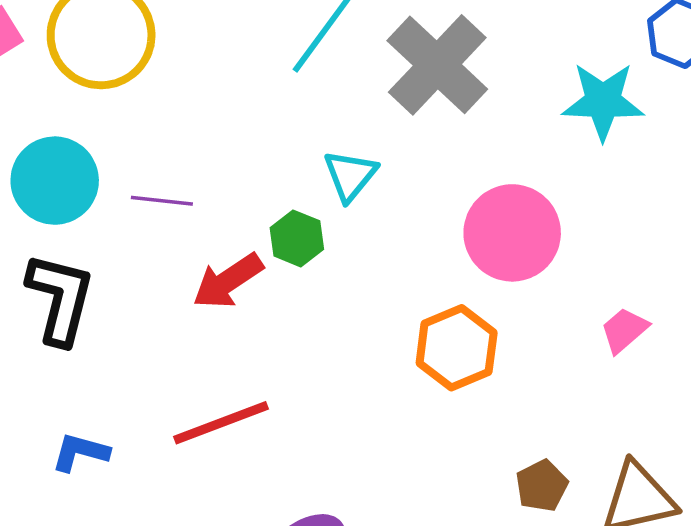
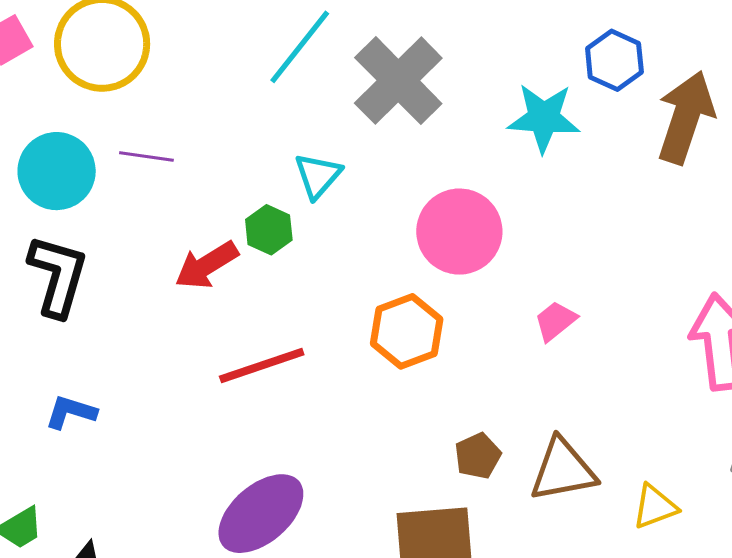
purple line: (162, 201) -> (146, 157), moved
red line: (221, 423) -> (262, 365), moved

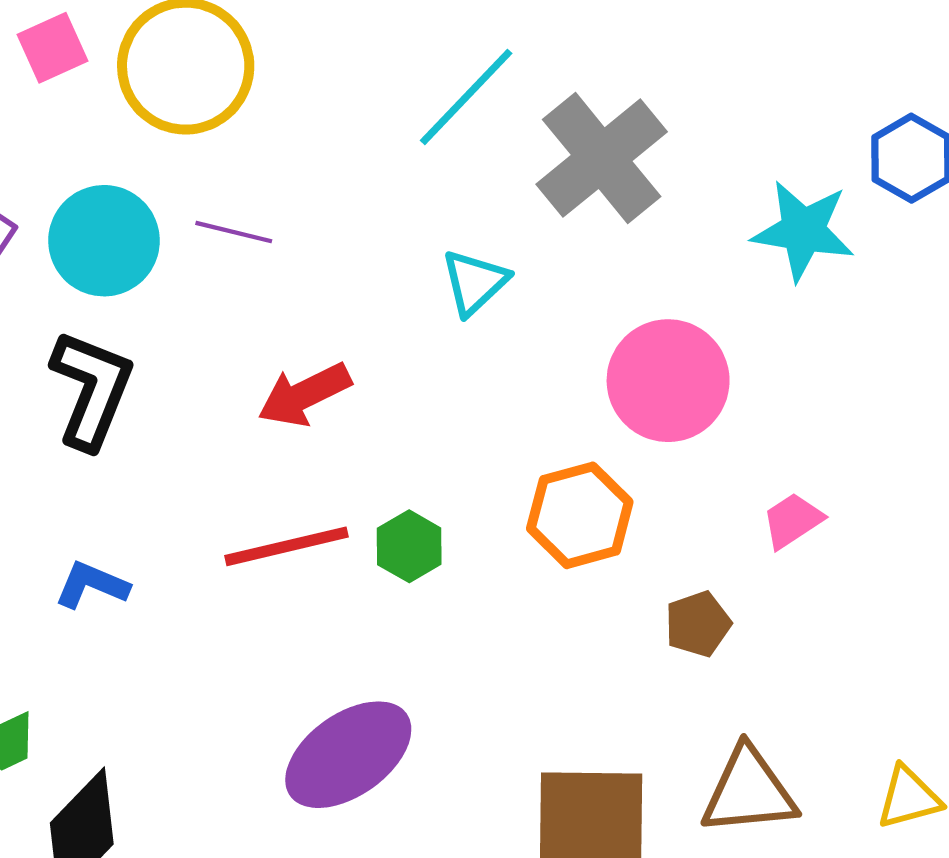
green hexagon: (269, 230) -> (409, 546), moved
red line: (262, 365) -> (286, 546), moved
brown pentagon: (478, 456) -> (698, 624), moved
brown triangle: (563, 470) -> (749, 791), moved

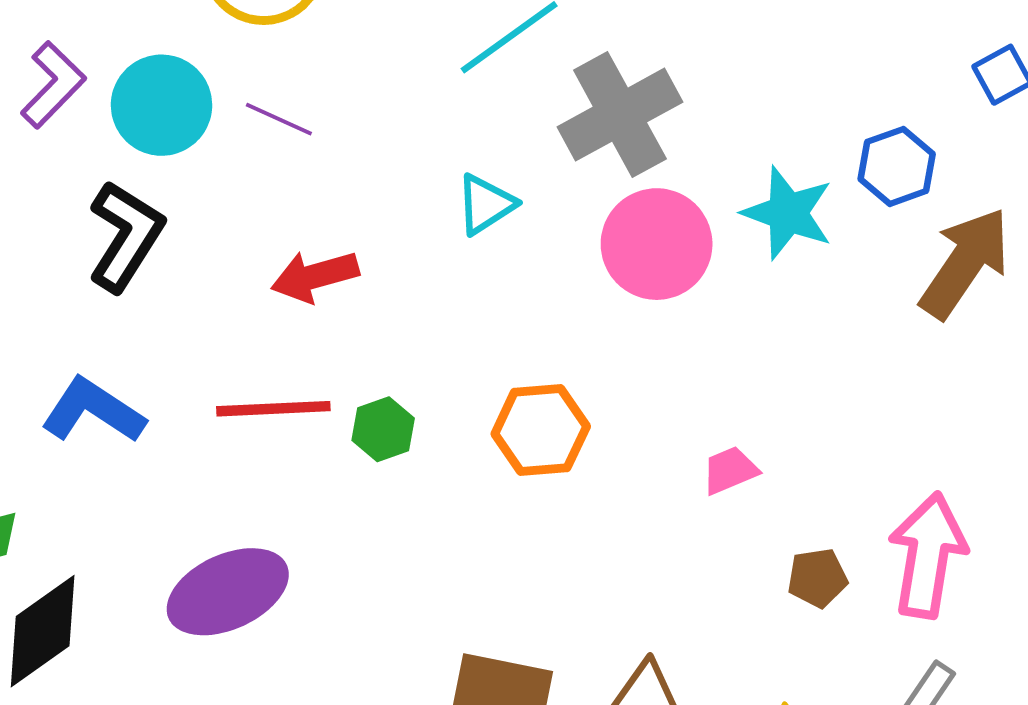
pink circle: (668, 381) -> (657, 244), moved
blue L-shape: (92, 585) -> (93, 411), size x1.5
brown pentagon: (698, 624) -> (817, 578), moved
purple ellipse: (348, 755) -> (228, 592), moved

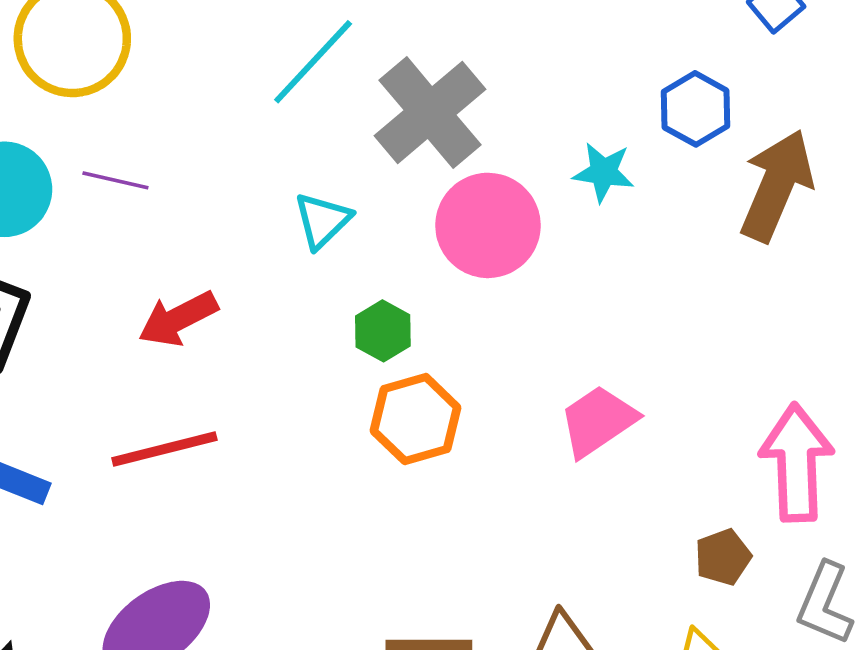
cyan star: (788, 213) -> (604, 172), size x0.7
green hexagon: (383, 429) -> (383, 331), moved
pink trapezoid: (730, 470) -> (598, 421), size x1.5
brown pentagon: (817, 578) -> (723, 557), moved

